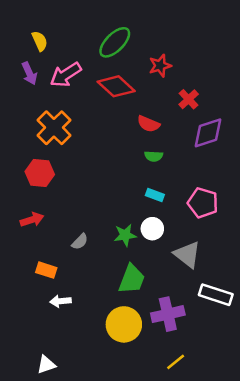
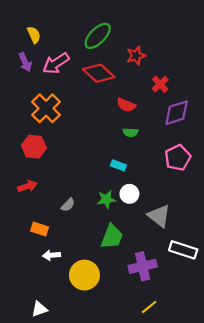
cyan rectangle: (155, 195) -> (118, 165), moved
pink pentagon: (203, 203) -> (178, 158), moved, turned 30
yellow circle: (124, 324) -> (84, 275), moved

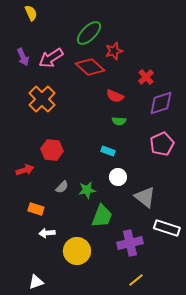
yellow semicircle: (34, 35) -> (31, 13), moved
red star: (136, 56) -> (114, 51), moved
red hexagon: (34, 147) -> (52, 150), moved
green star: (106, 199) -> (87, 190), moved

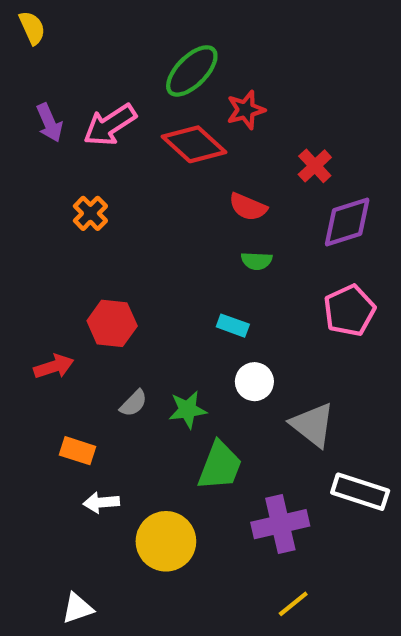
yellow semicircle: (31, 13) -> (32, 28), moved
orange cross: (42, 99) -> (90, 213), size x0.6

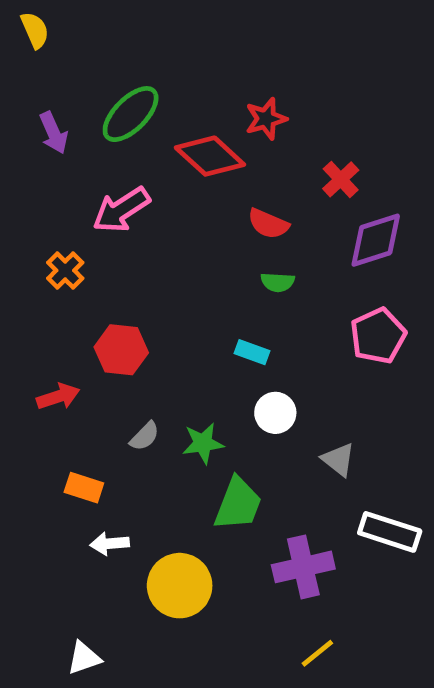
green ellipse: (192, 71) -> (131, 114), moved
pink arrow: (110, 125) -> (121, 210), moved
orange cross: (90, 213) -> (65, 270), moved
gray triangle: (313, 425) -> (338, 460), size x0.7

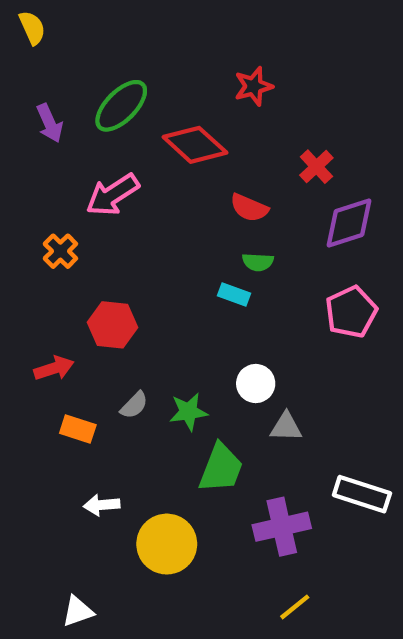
red star: (266, 119) -> (254, 86), moved
cyan rectangle: (252, 352) -> (234, 295), moved
gray triangle: (338, 460) -> (286, 427), moved, turned -36
orange rectangle: (84, 488) -> (78, 429), moved

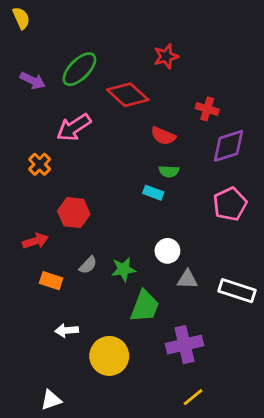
purple arrow: (50, 123) -> (33, 81), turned -40
red cross: (316, 167) -> (207, 109), turned -30
white rectangle: (362, 494) -> (237, 291), moved

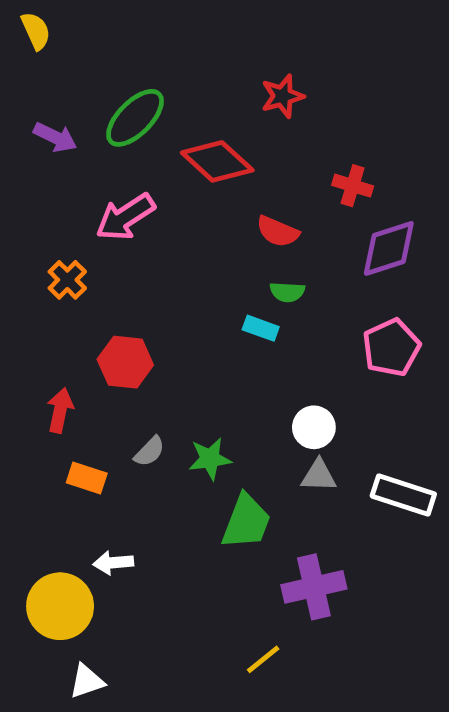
red arrow: (35, 241) -> (60, 410), turned -60
white circle: (167, 251) -> (314, 427), moved
yellow circle: (109, 356) -> (60, 606), moved
yellow line: (193, 397) -> (263, 659), moved

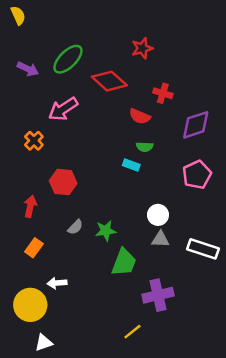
red cross: (353, 186) -> (163, 93), moved
orange rectangle: (87, 478) -> (34, 248), moved, turned -72

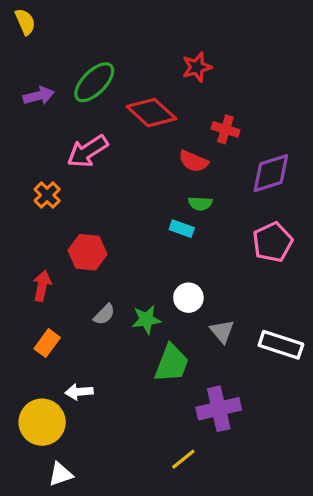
purple arrow: (28, 69) -> (39, 96), turned -40
white circle: (158, 215) -> (188, 298), moved
gray triangle: (160, 239) -> (222, 331), turned 48

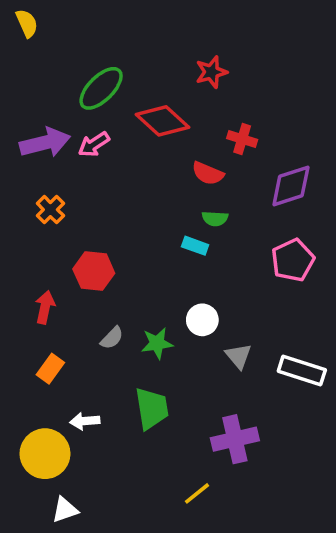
purple arrow: (39, 96) -> (45, 143), moved, size x1.5
pink arrow: (87, 151) -> (94, 144), moved, size x0.7
green trapezoid: (172, 363) -> (152, 408), moved, turned -30

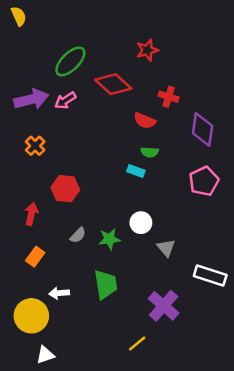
purple diamond: (291, 186) -> (203, 129), turned -64
white rectangle: (302, 370) -> (210, 276), moved
purple cross: (235, 439) -> (164, 306), turned -36

